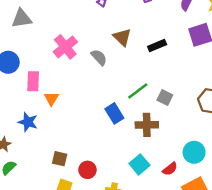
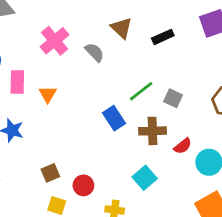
orange triangle: (51, 99) -> (48, 94), moved
brown square: (60, 159) -> (50, 173), turned -35
red semicircle: (170, 169) -> (183, 146), moved

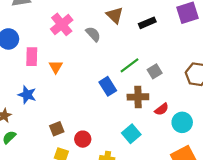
gray square: (173, 98) -> (155, 71), turned 32

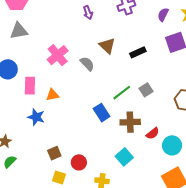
orange triangle: (56, 67) -> (52, 95), turned 48
gray square: (155, 71) -> (146, 90), moved
blue star: (27, 95) -> (36, 117), moved

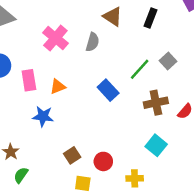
black rectangle: (138, 52) -> (151, 18), turned -35
gray semicircle: (87, 64) -> (93, 42), turned 70
blue rectangle: (102, 113) -> (108, 90), moved

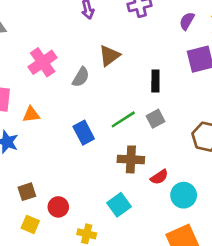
brown triangle: (113, 16) -> (109, 56), turned 35
black rectangle: (151, 18) -> (155, 81), moved, turned -36

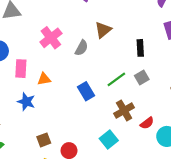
brown cross: (131, 159) -> (124, 111), turned -30
cyan square: (119, 205) -> (109, 140), moved

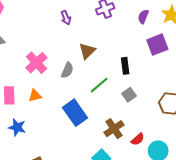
orange triangle: (44, 79) -> (35, 96), moved
green line: (116, 79) -> (99, 85), moved
blue rectangle: (86, 91) -> (75, 113), size x1.4

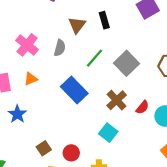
black rectangle: (125, 66) -> (104, 20), moved
gray square: (129, 95) -> (126, 63), size x1.6
blue star: (17, 127) -> (17, 114), turned 30

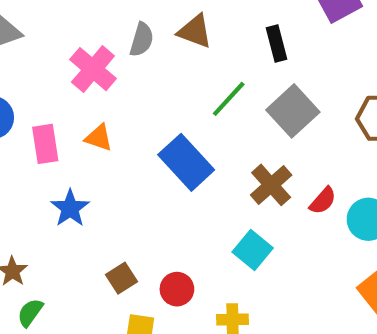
black rectangle: (104, 20) -> (276, 43), moved
brown triangle: (77, 25) -> (195, 31), turned -48
gray semicircle: (60, 48) -> (142, 40), moved
orange triangle: (31, 79) -> (99, 138), turned 40

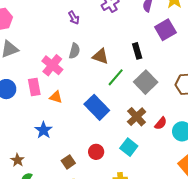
brown triangle: (195, 31) -> (101, 56), moved
pink rectangle: (45, 144) -> (34, 87), moved
red circle: (177, 289) -> (96, 152), moved

